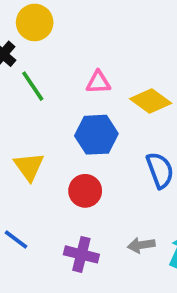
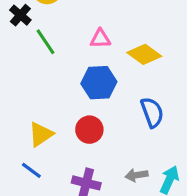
yellow triangle: (29, 167) -> (41, 134), moved, turned 32

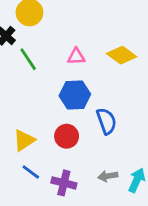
yellow diamond: (144, 54) -> (122, 55), moved
blue semicircle: (152, 112) -> (106, 121), moved
blue line: (31, 170) -> (31, 172), moved

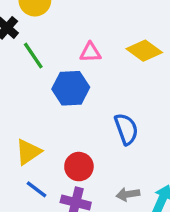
blue hexagon: (75, 95) -> (71, 88), moved
red circle: (67, 136) -> (79, 167), moved

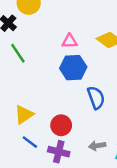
green line: (33, 56) -> (18, 53), moved
blue hexagon: (71, 88) -> (73, 68), moved

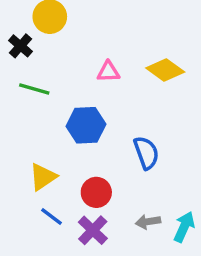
green line: (18, 53) -> (34, 89), turned -40
blue hexagon: (73, 68) -> (86, 125), moved
purple cross: (59, 152) -> (93, 230), turned 30

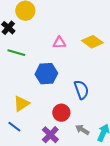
red circle: (96, 192) -> (61, 113), moved
blue line: (51, 216) -> (14, 127), moved
gray arrow: (148, 222) -> (82, 130), turned 40

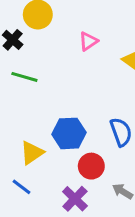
pink triangle: (59, 43) -> (88, 41), moved, turned -32
blue hexagon: (46, 74) -> (69, 133), moved

